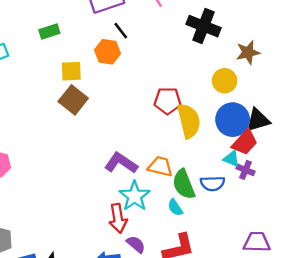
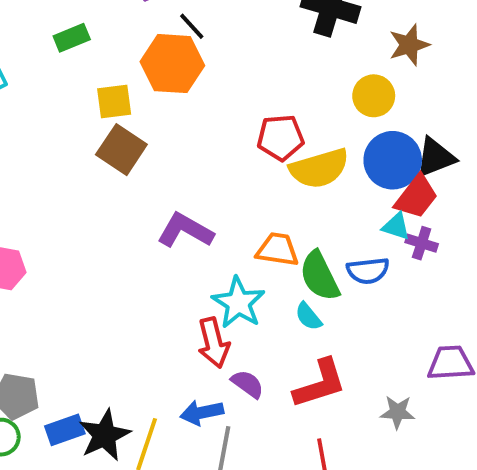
orange hexagon: (108, 52) -> (172, 64), size x1.4
yellow semicircle: (189, 121) -> (319, 168), turned 92
purple L-shape: (121, 163) -> (185, 230), moved

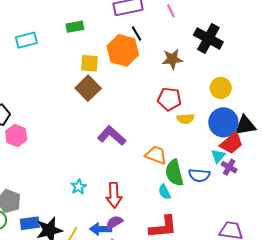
brown star: (409, 45) -> (172, 59), moved
yellow semicircle: (319, 168) -> (186, 119), size x0.6
cyan triangle: (396, 226) -> (218, 156), turned 42
cyan star: (238, 303) -> (79, 187), moved, size x0.6
purple semicircle: (248, 384) -> (114, 222), moved, turned -78

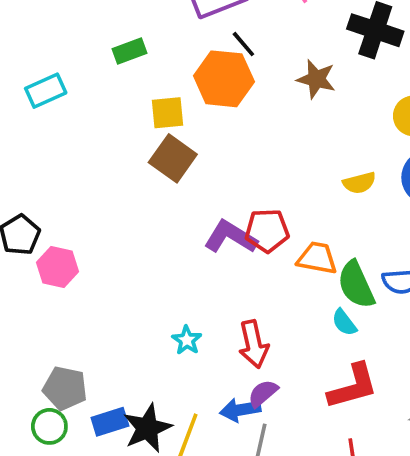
brown star: (172, 59) -> (316, 79), turned 30
red pentagon: (169, 99) -> (267, 231), moved

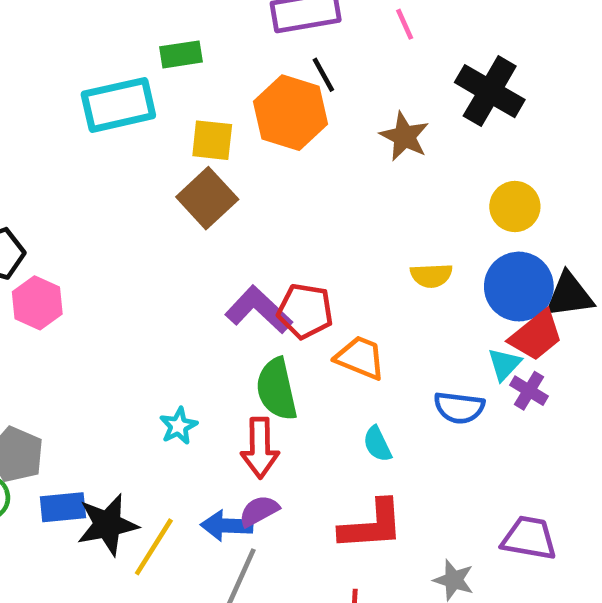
cyan rectangle: (46, 91) -> (118, 105), moved, size x1.4
green semicircle: (356, 285) -> (277, 389), moved

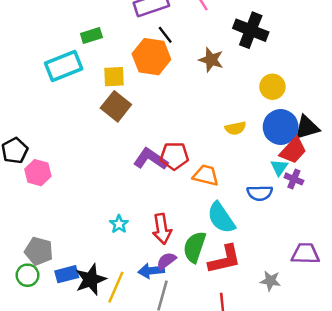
green semicircle: (277, 389) -> (195, 247), moved, turned 40
cyan semicircle: (377, 444) -> (221, 218), size x1.8

